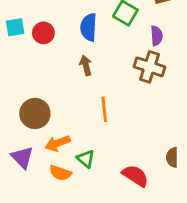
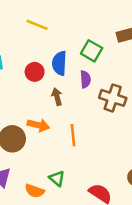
red circle: (43, 33) -> (35, 72), moved
purple semicircle: (157, 36) -> (85, 79), moved
orange arrow: (58, 143) -> (38, 125), moved, turned -145

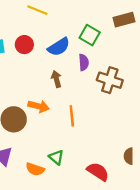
blue semicircle: (59, 63) -> (59, 47), turned -125
red circle: (35, 72) -> (24, 45), moved

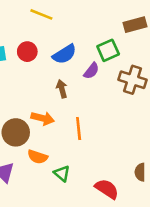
green square: (90, 35) -> (108, 50), moved, turned 36
purple semicircle: (84, 62) -> (91, 71), turned 42
brown cross: (110, 80) -> (132, 80), moved
orange semicircle: (35, 169) -> (38, 157), moved

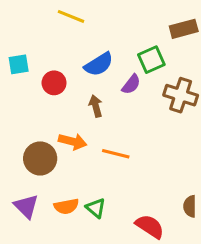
red circle: (27, 52) -> (54, 83), moved
orange line: (79, 129) -> (116, 154), turned -70
orange semicircle: (38, 157) -> (66, 206), moved, turned -30

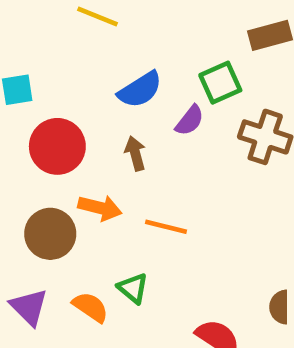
red circle: (54, 83) -> (57, 146), moved, size x1.5
orange semicircle: (66, 206) -> (90, 307), turned -135
green triangle: (96, 208) -> (133, 288), moved

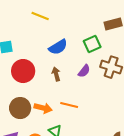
purple semicircle: (190, 120) -> (84, 71), moved
orange arrow: (100, 208) -> (43, 108), moved

